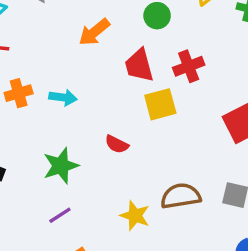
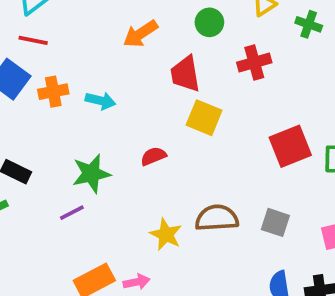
red cross: (189, 66) -> (254, 63), moved
yellow square: (160, 104) -> (204, 118), turned 32
red semicircle: (117, 144) -> (153, 156), turned 125
purple line: (60, 215) -> (72, 213), moved

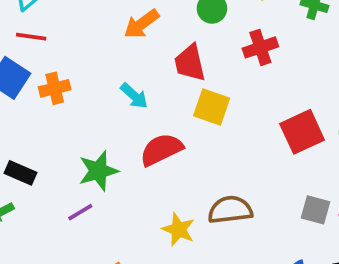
cyan arrow: (100, 101) -> (134, 96), moved, turned 32
red semicircle: (153, 156) -> (161, 150), size x1.6
gray square: (275, 222) -> (315, 210), moved

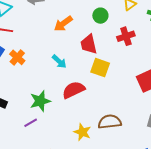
orange cross: (55, 88) -> (17, 57), turned -35

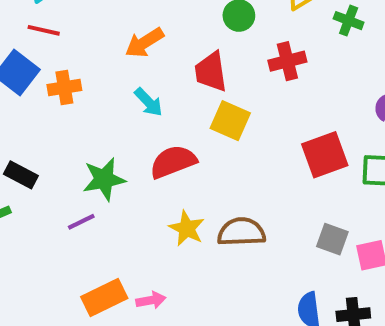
orange arrow: (63, 24) -> (144, 43), moved
orange cross: (17, 57) -> (64, 88), turned 35
yellow star: (82, 132) -> (187, 228), moved

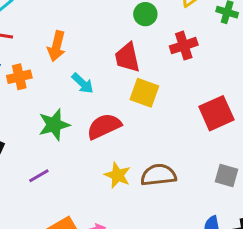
orange arrow: (144, 43) -> (57, 46), moved, turned -40
green star: (104, 179) -> (54, 125), moved

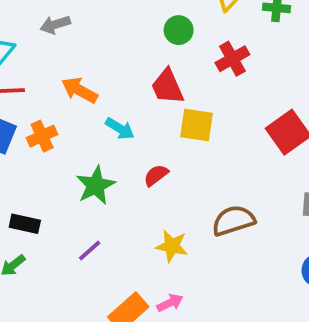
orange arrow: (57, 46) -> (79, 90), turned 116
red semicircle: (104, 126) -> (156, 175), size x0.6
yellow star: (118, 175) -> (172, 246), moved

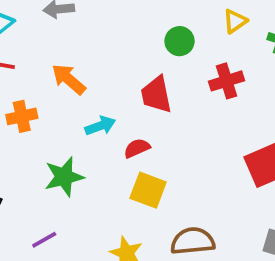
yellow square: (197, 125) -> (148, 190), moved
cyan arrow: (120, 129) -> (100, 126), turned -64
red semicircle: (156, 175) -> (137, 148), moved

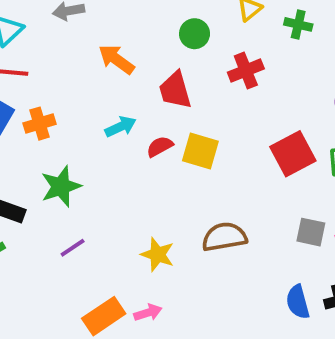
orange arrow: (69, 79) -> (116, 59), moved
green star: (64, 177) -> (61, 186), moved
yellow square: (148, 190) -> (200, 151), moved

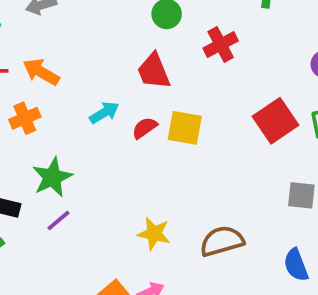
orange arrow: (116, 59) -> (41, 72), moved
brown semicircle: (224, 237) -> (222, 241), moved
purple line: (73, 248) -> (58, 220), moved

